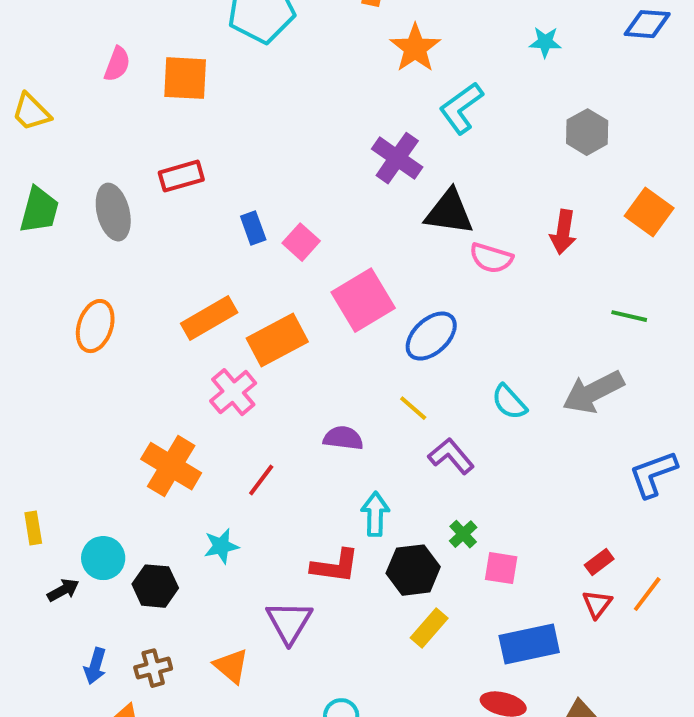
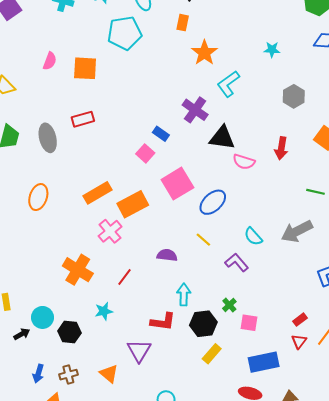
blue rectangle: (253, 228) -> (161, 134), moved, turned -35
purple L-shape: (451, 456) -> (237, 262), moved

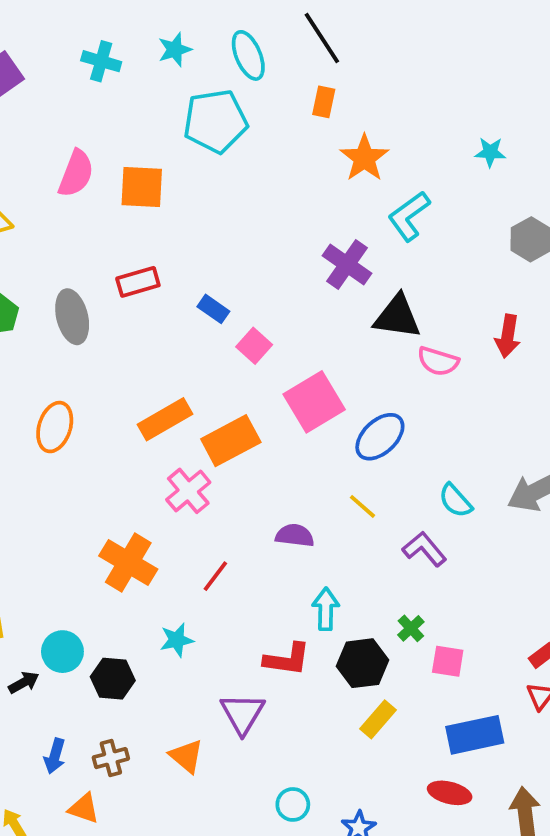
pink semicircle: (50, 61) -> (76, 173), size x1.4
blue rectangle: (161, 134) -> (213, 309), moved

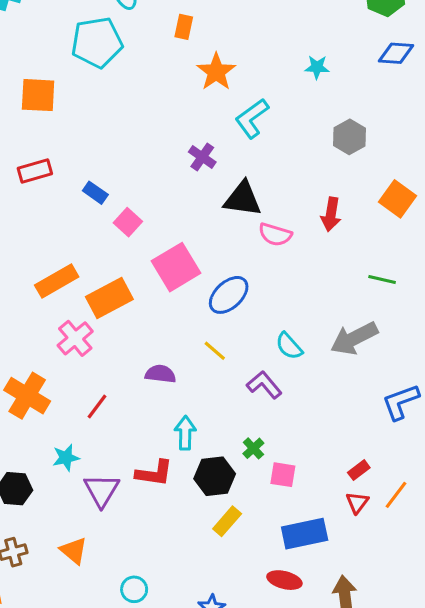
purple cross: (347, 264) -> (202, 157), size x0.7
purple triangle: (242, 714) -> (102, 490), moved
cyan circle: (293, 804) -> (134, 589), moved

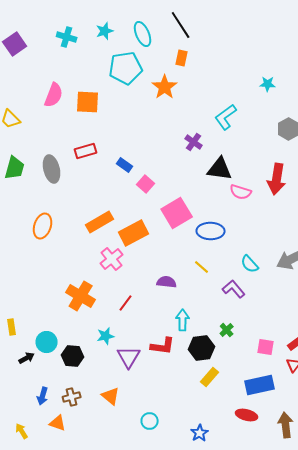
orange star: (216, 72) -> (165, 87), moved
red arrow: (331, 214) -> (277, 179), size x1.4
blue ellipse: (229, 295) -> (211, 231), turned 44
pink square: (283, 475) -> (266, 347), moved

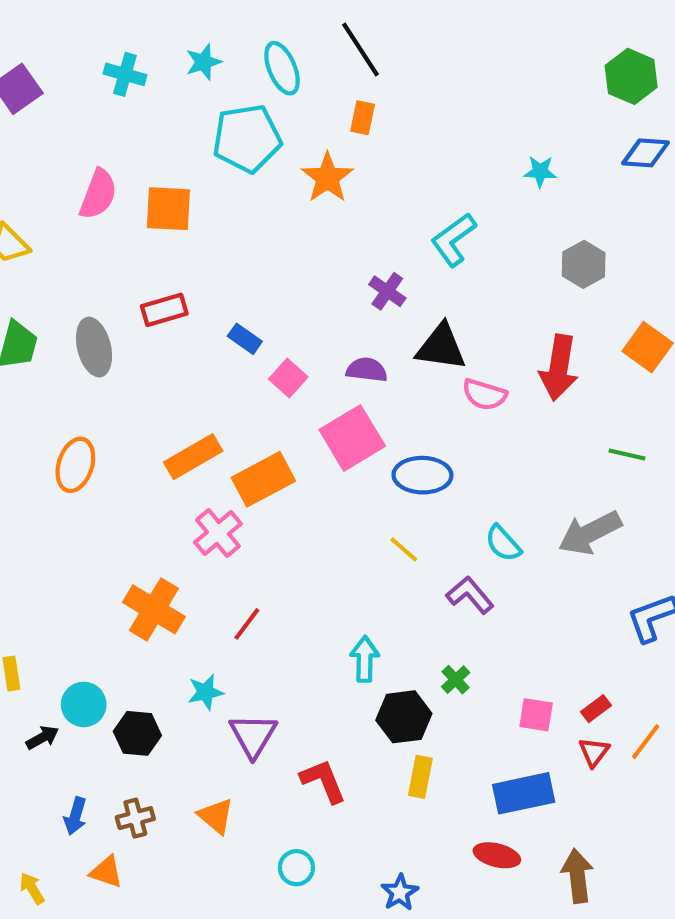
purple semicircle: (167, 282) -> (367, 370), moved
red L-shape: (163, 346) -> (323, 781), moved, turned -120
yellow rectangle: (210, 377) -> (420, 777), turned -30

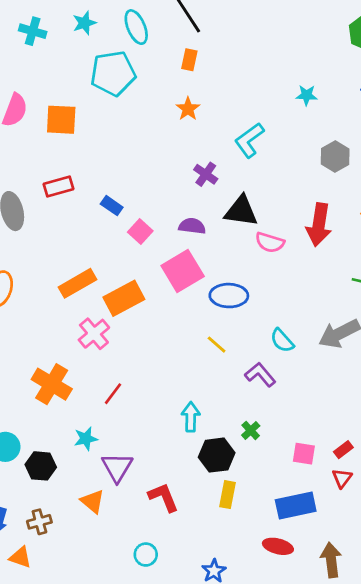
orange star: (327, 178) -> (188, 109), moved, size x0.7
orange triangle: (216, 816) -> (93, 501), moved

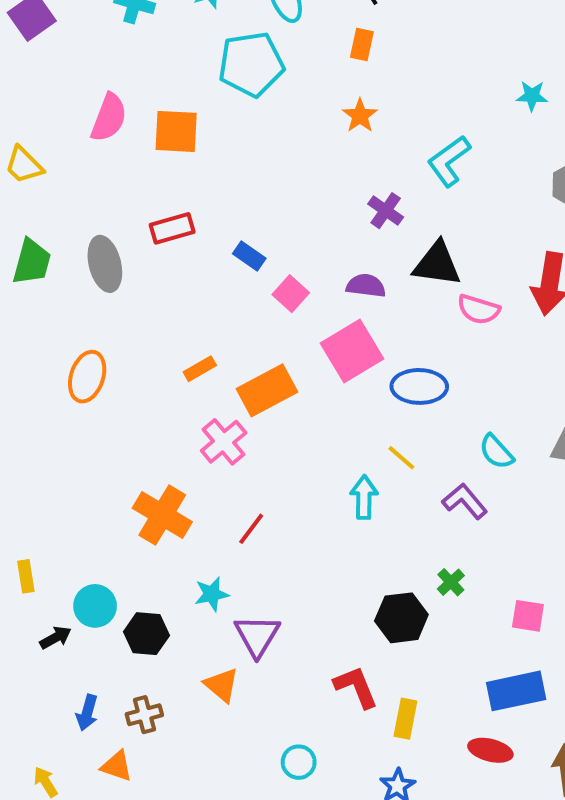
orange rectangle: (78, 283) -> (200, 369), size x0.6
cyan arrow: (191, 417) -> (364, 497), moved
yellow rectangle: (228, 495) -> (405, 719), moved
red L-shape: (163, 497) -> (356, 687), moved

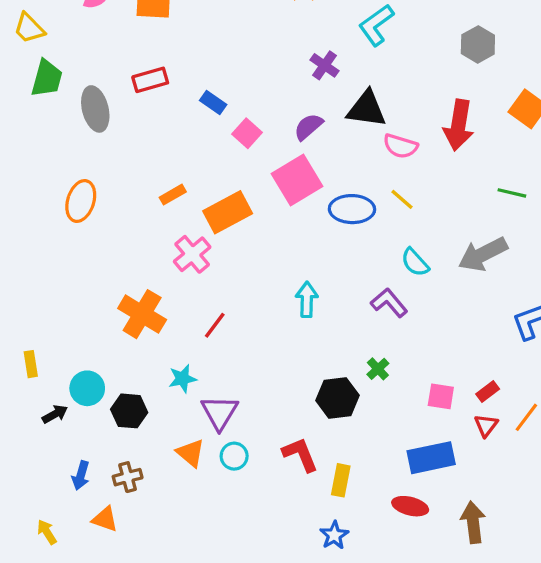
green trapezoid: (32, 262) -> (47, 78), moved
purple semicircle: (366, 286) -> (308, 127), turned -48
yellow line: (401, 458) -> (402, 199), moved
cyan circle: (299, 762) -> (234, 456), moved

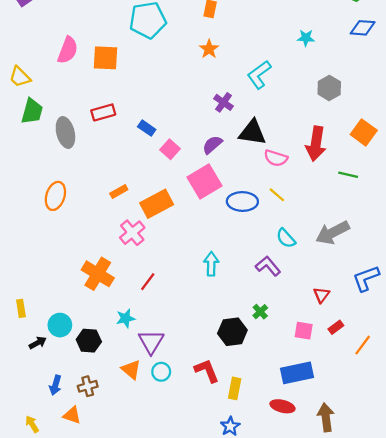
green line: (512, 193) -> (348, 175), moved
red triangle: (486, 425) -> (321, 295), moved

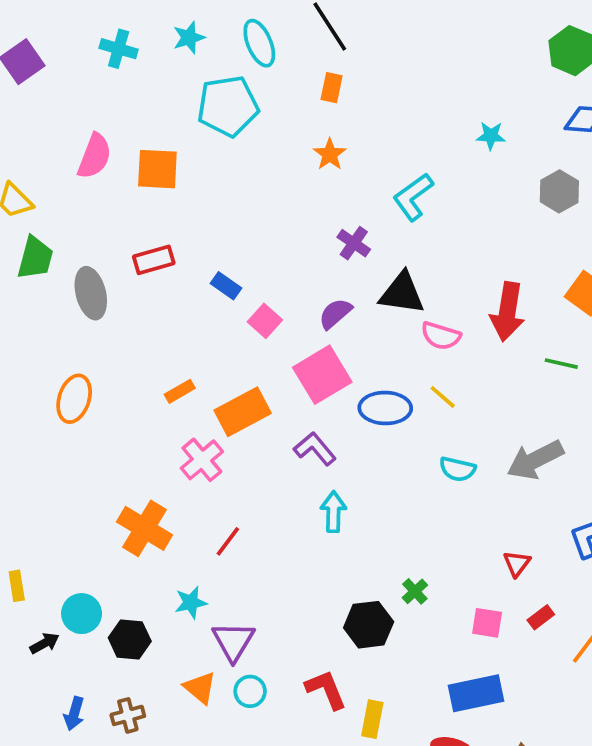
gray hexagon: (329, 88) -> (559, 191), moved
cyan semicircle: (286, 238) -> (457, 469), turned -35
purple L-shape: (268, 266) -> (315, 449), moved

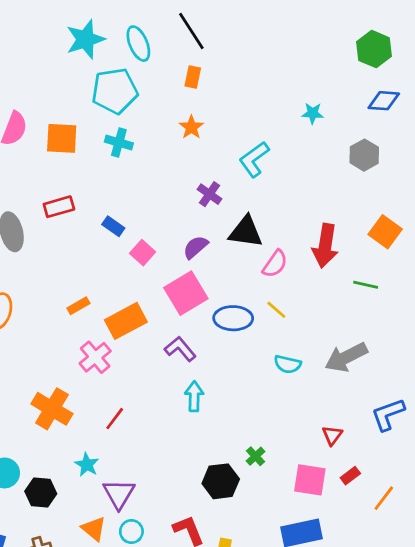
cyan star: (189, 38) -> (85, 39), size x1.6
cyan cross: (119, 49) -> (119, 143), moved
pink semicircle: (441, 336) -> (275, 264), turned -72
cyan star: (191, 602) -> (87, 465), turned -30
pink square: (487, 623) -> (310, 480), size x1.4

